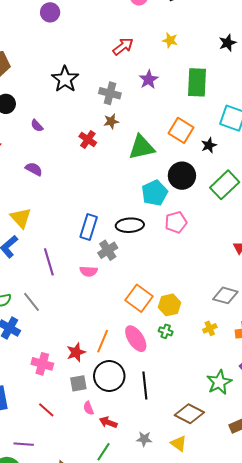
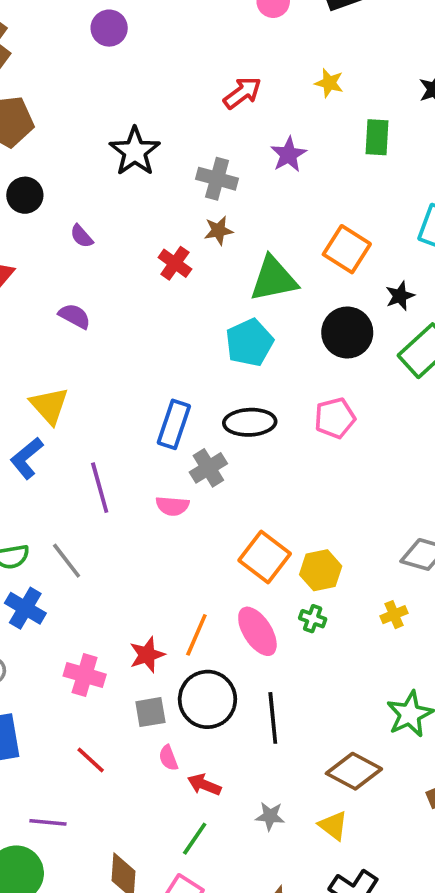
green rectangle: (197, 82) -> (377, 137), moved, size x0.7
black star: (209, 145) -> (400, 296), moved
cyan pentagon: (155, 193) -> (249, 343), moved

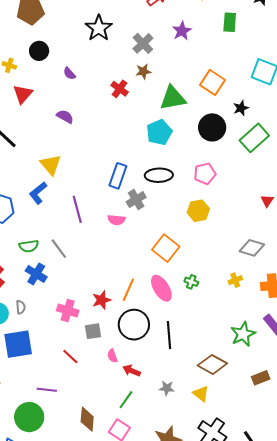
gray cross: (217, 179) -> (143, 43), turned 30
yellow hexagon: (321, 570) -> (198, 211), moved
gray square: (150, 712) -> (93, 331), moved

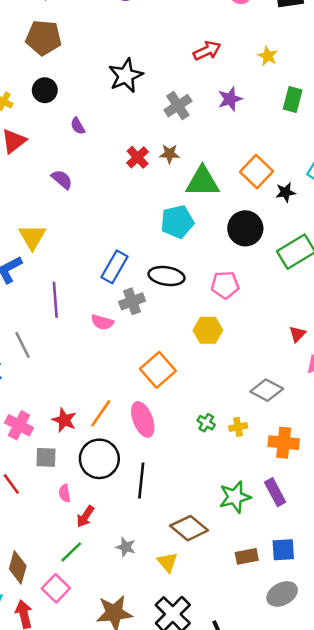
brown star: (143, 71) -> (170, 154), moved
black star: (241, 108) -> (286, 192), moved
green cross: (191, 282) -> (206, 423), moved
red star: (102, 300) -> (64, 420), turned 30
red arrow: (132, 371) -> (85, 516), turned -90

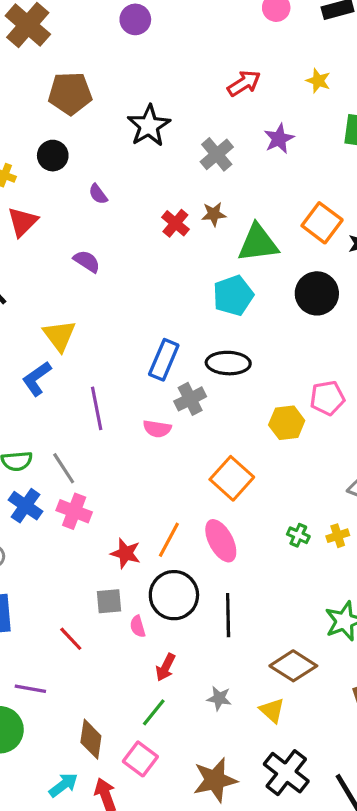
brown pentagon: (44, 38) -> (70, 93), moved
pink pentagon: (225, 285) -> (327, 398), moved
pink cross: (19, 425) -> (74, 511), moved
pink semicircle: (65, 493) -> (138, 626), moved

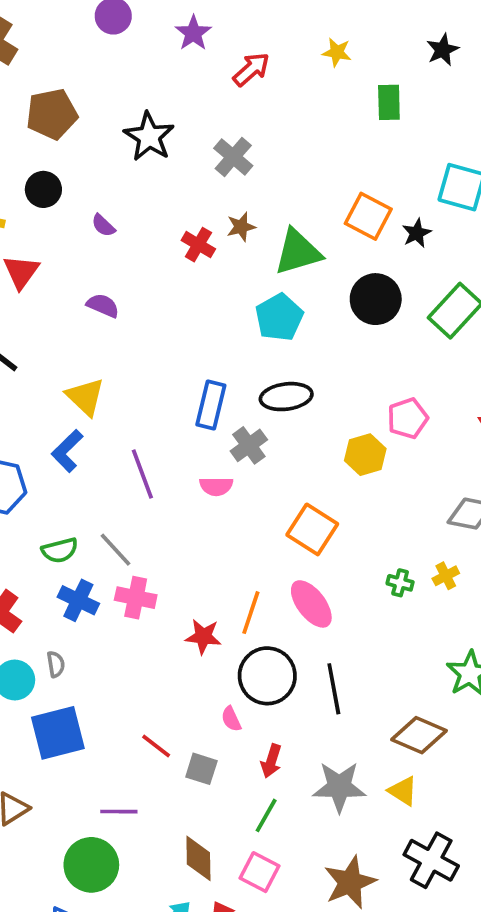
purple star: (279, 139) -> (193, 33), moved
gray square: (109, 601) -> (201, 769), moved, turned 32
gray star: (219, 698) -> (339, 787), size x1.8

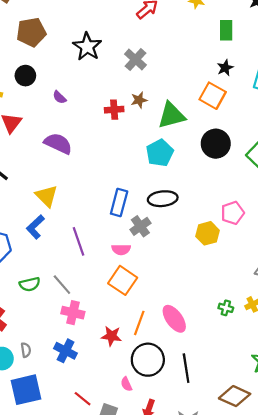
black star: (417, 233) -> (225, 68), moved
red cross: (198, 245) -> (114, 110), turned -36
purple semicircle: (103, 305) -> (58, 143), size x1.5
orange square: (312, 529) -> (123, 280), moved
blue cross: (78, 600) -> (66, 351), moved

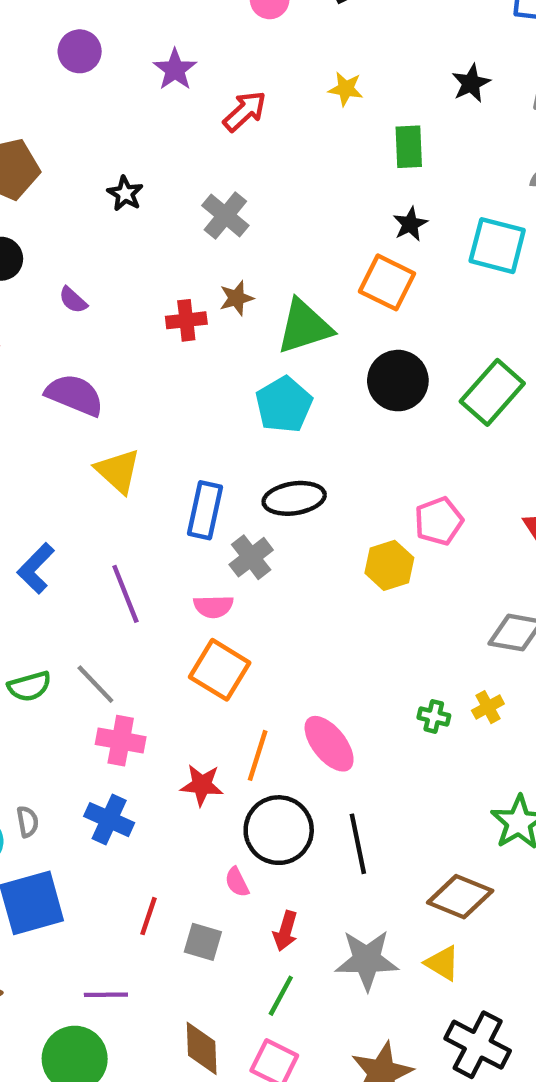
black star: (87, 47) -> (125, 193), size x0.6
yellow triangle: (47, 196) -> (118, 471), moved
red line: (83, 399) -> (149, 916), turned 72

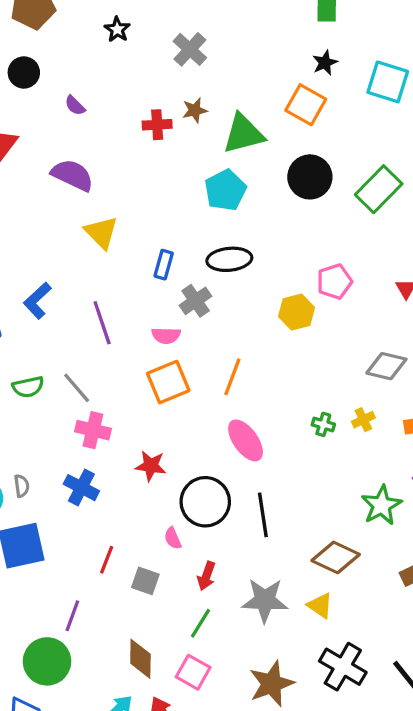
blue rectangle: (205, 510) -> (164, 265), size x0.7
orange square: (220, 670) -> (168, 382), turned 33
orange line: (258, 755) -> (232, 377), moved
purple line: (106, 995) -> (72, 616), turned -72

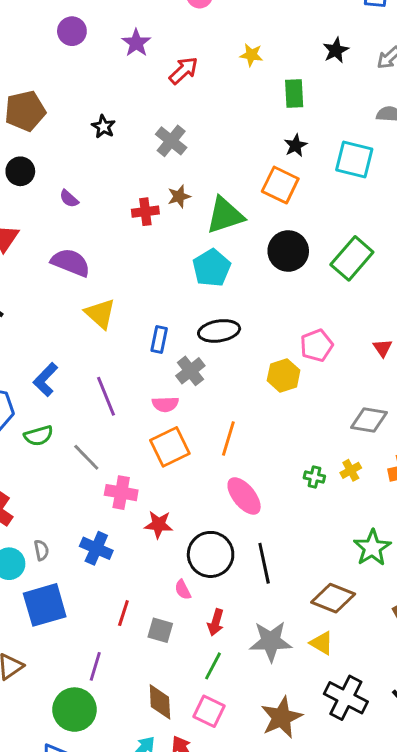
green semicircle: (28, 387) -> (39, 436), moved
pink cross: (93, 430) -> (121, 493), moved

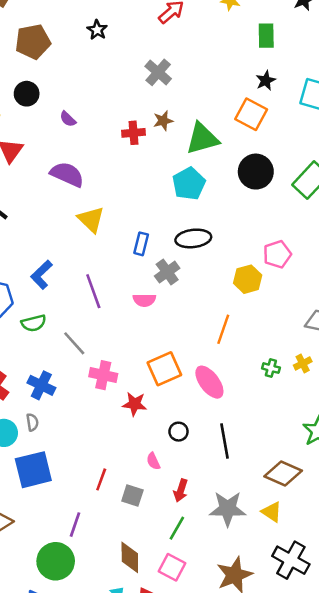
black star: (103, 127) -> (97, 30), moved
orange line: (228, 439) -> (223, 329), moved
orange square: (170, 447) -> (164, 369), moved
blue cross: (96, 548) -> (41, 385), moved
black circle: (211, 554) -> (179, 432), size x0.5

